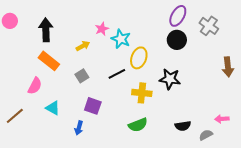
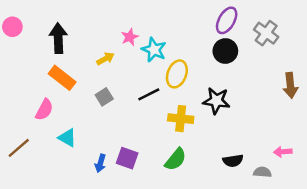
purple square: (93, 106) -> (127, 158), moved
green semicircle: (138, 125) -> (176, 159), turned -30
gray semicircle: (206, 135) -> (262, 172), turned 32

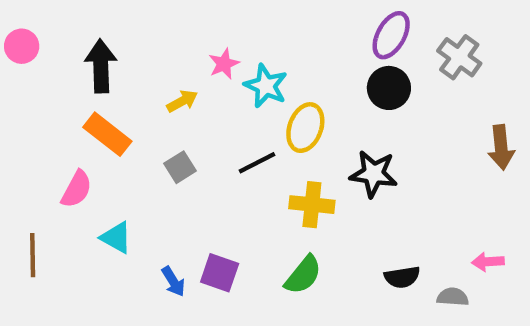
brown line: (19, 148) -> (33, 255), turned -50
blue arrow: (100, 163) -> (173, 282), turned -48

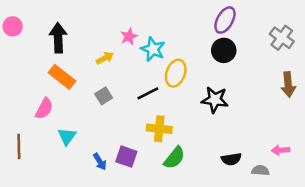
gray cross: (459, 57) -> (282, 38), moved
yellow cross: (312, 205) -> (159, 129), moved
cyan triangle: (116, 238) -> (67, 136), turned 36

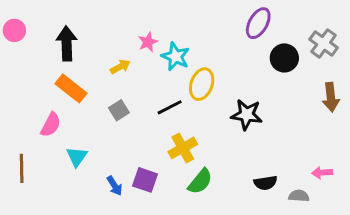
black circle: (224, 50) -> (284, 58), moved
yellow cross: (159, 129) -> (183, 148), turned -35

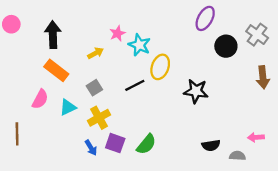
yellow cross: (183, 148) -> (99, 118), moved
cyan triangle: (77, 157) -> (68, 107), moved, turned 30
green semicircle: (200, 181) -> (146, 144), moved

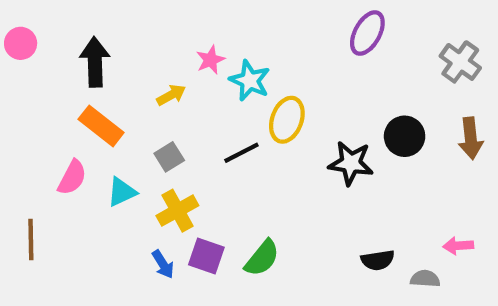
black circle: (226, 46) -> (405, 136), moved

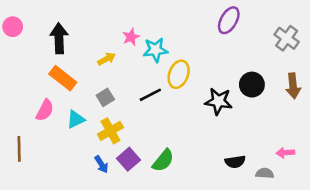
cyan star: (250, 81) -> (155, 50), turned -30
purple square: (206, 256) -> (128, 159), turned 30

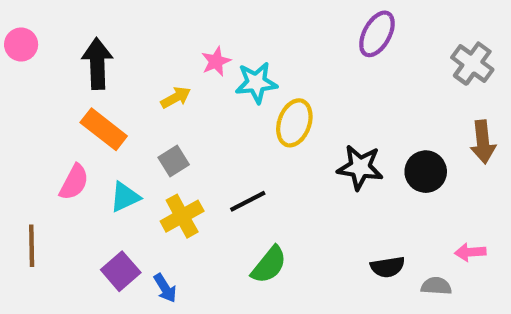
black circle: (252, 85) -> (426, 172), moved
black line: (150, 95) -> (248, 201), moved
purple square: (128, 159) -> (121, 271), moved
blue arrow: (101, 164) -> (165, 288), moved

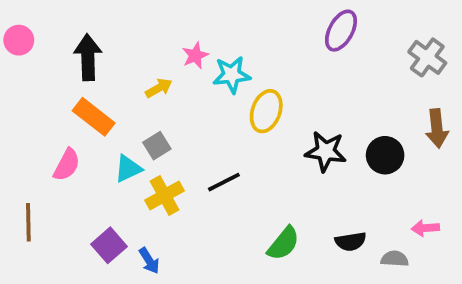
cyan triangle: (125, 197) -> (128, 169), moved
green semicircle: (269, 265) -> (283, 243), moved

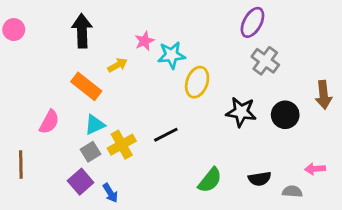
black arrow: (88, 57) -> (82, 31), moved
gray cross: (427, 57) -> (265, 61), moved
orange rectangle: (94, 117) -> (86, 86), moved
gray square: (157, 146) -> (90, 152), moved

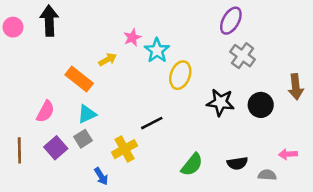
black arrow: (82, 31) -> (49, 21), moved
cyan star: (171, 55) -> (157, 50), turned -30
yellow cross: (122, 145) -> (125, 149), moved
purple square: (81, 182) -> (56, 148), moved

